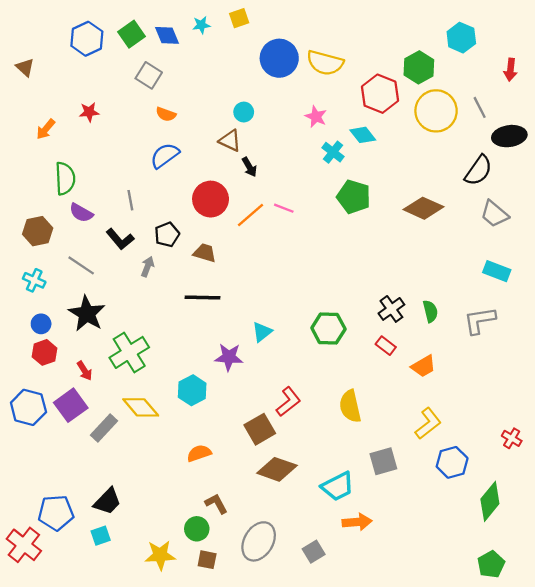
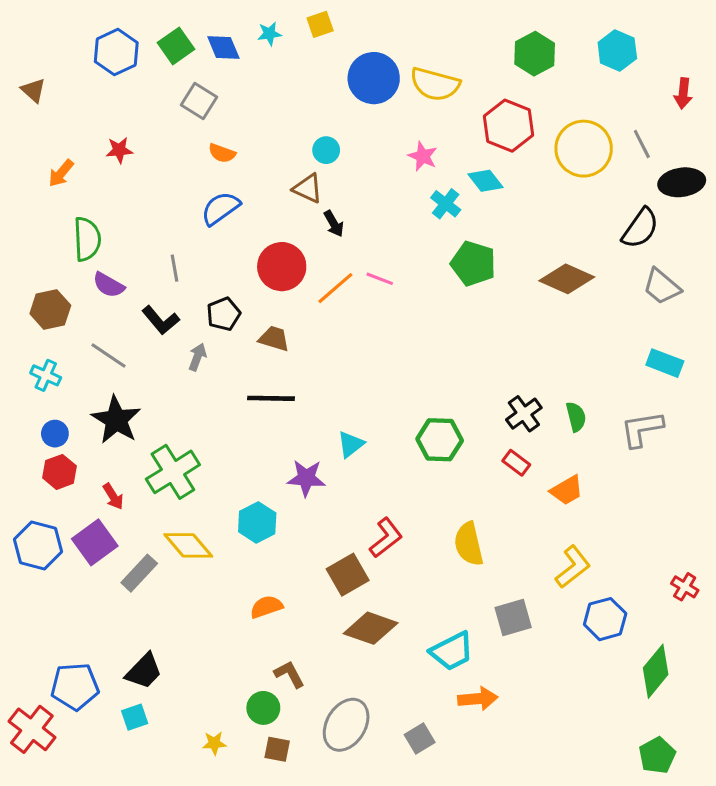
green hexagon: (419, 67) -> (535, 54), moved
yellow star: (160, 555) -> (214, 743), size x0.6

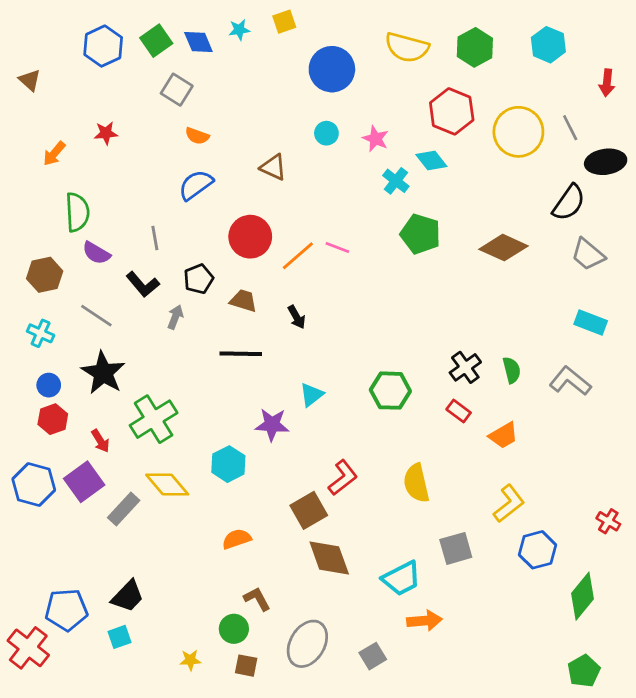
yellow semicircle: (435, 84) -> (407, 47), moved
cyan circle: (326, 150) -> (326, 133), moved
black arrow: (334, 224) -> (297, 317), moved
gray L-shape: (642, 429) -> (570, 381), turned 48
brown diamond: (371, 628) -> (329, 558), turned 51

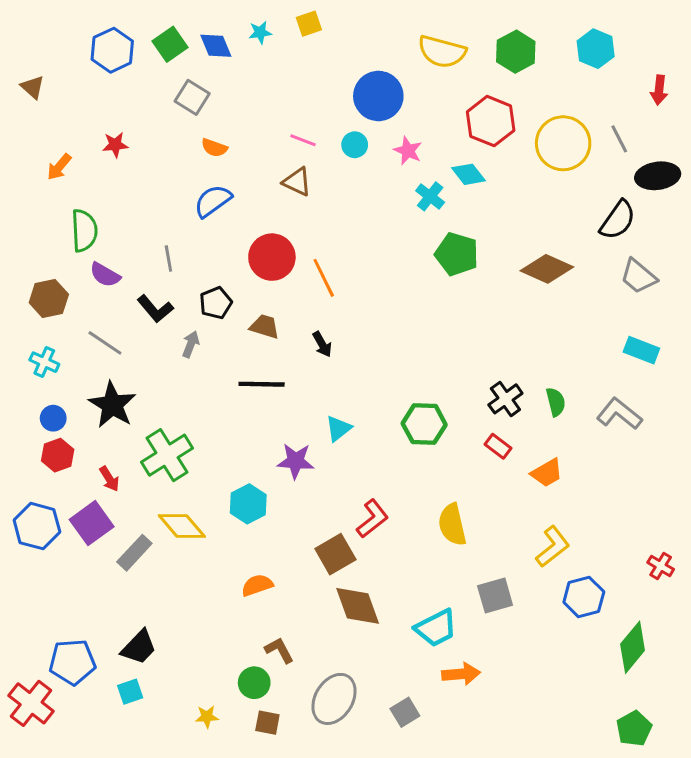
blue circle: (332, 69) -> (378, 96), moved
pink line: (337, 248) -> (303, 140), moved
orange line: (298, 256) -> (324, 278), turned -75

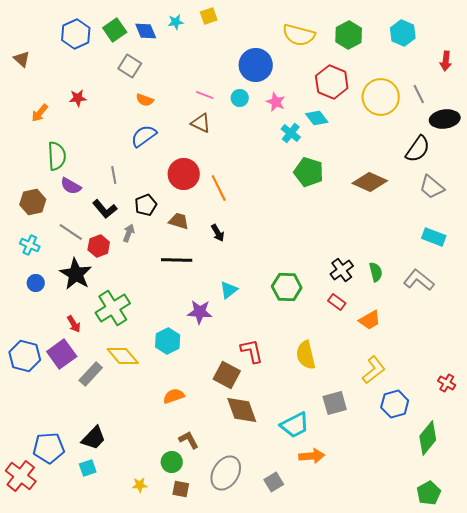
red hexagon: (58, 455) -> (99, 246), moved
red L-shape: (372, 519) -> (252, 351), turned -64
brown square: (335, 554) -> (227, 375), turned -32

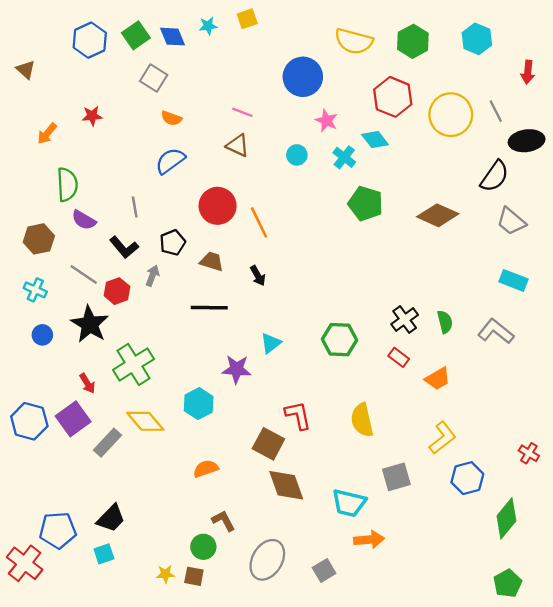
cyan circle: (240, 98) -> (297, 155), moved
cyan trapezoid: (295, 425) -> (349, 503), turned 40
brown square: (181, 489) -> (194, 576), moved

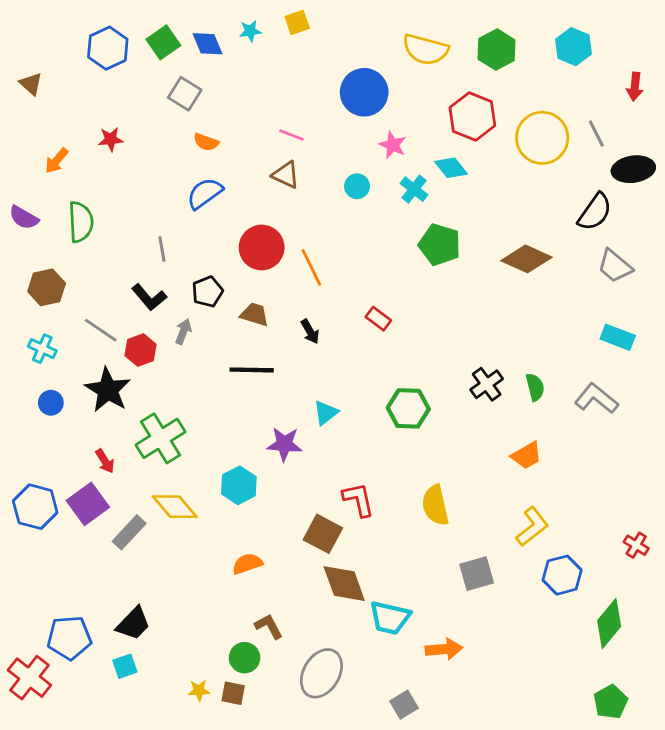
purple semicircle: (84, 220) -> (24, 218), moved
red rectangle: (399, 357) -> (378, 319), moved
cyan trapezoid: (349, 503) -> (390, 618), moved
gray square: (324, 570) -> (404, 705), moved

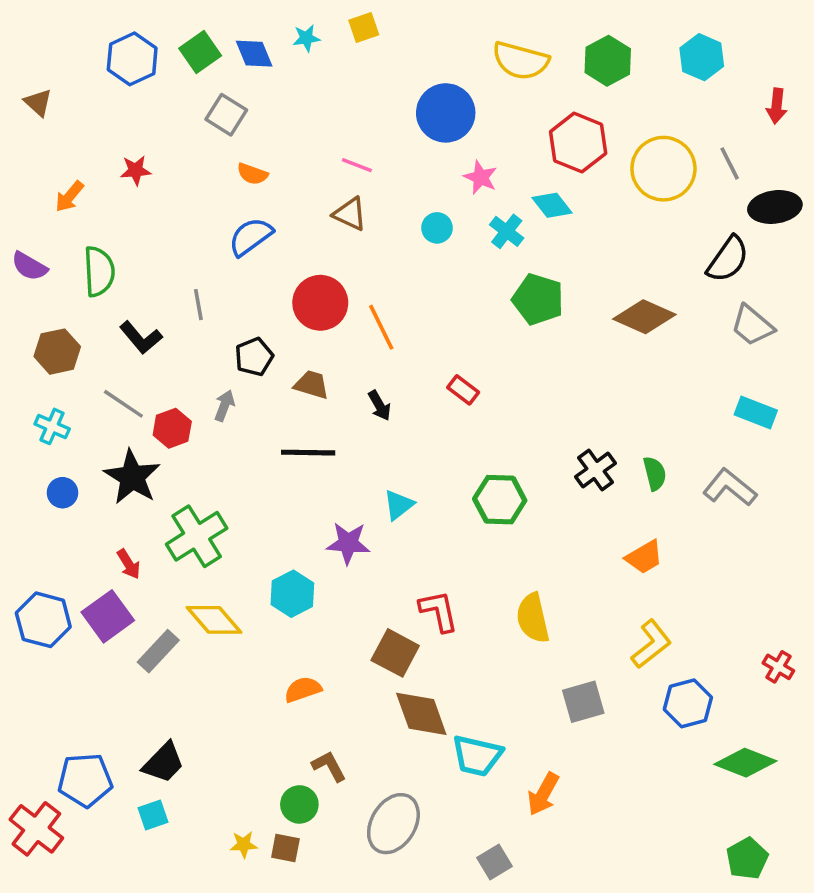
black L-shape: (149, 297) -> (141, 338), moved
green diamond: (609, 623) -> (745, 763), turned 72
orange arrow: (444, 649) -> (543, 794), turned 124

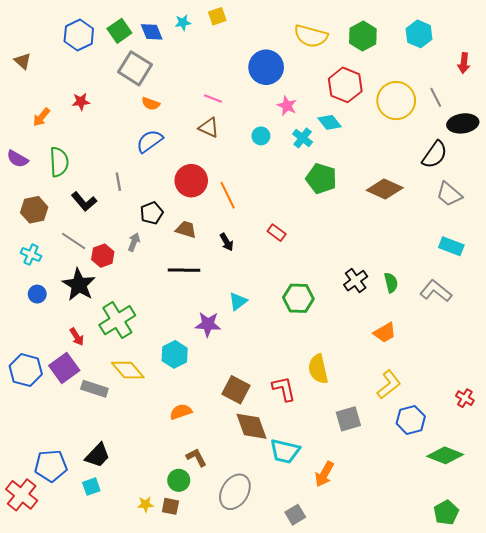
gray square: (226, 115) -> (135, 68), size x1.4
red L-shape: (439, 611) -> (284, 389), moved
gray rectangle: (158, 651) -> (94, 389), turned 65

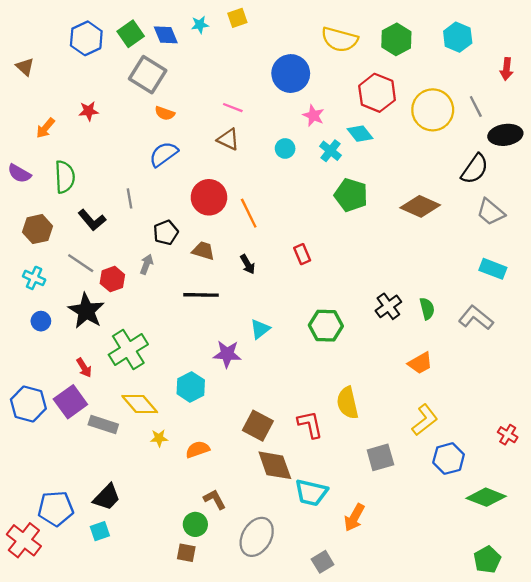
red rectangle: (277, 233) -> (302, 254), turned 30
yellow star: (145, 504) -> (159, 438), moved

